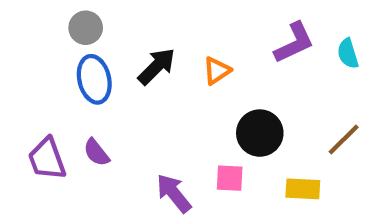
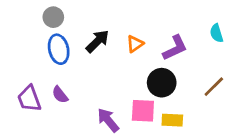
purple L-shape: (294, 43) -> (175, 48), moved
pink square: (230, 178) -> (143, 111), size x1.4
yellow rectangle: (303, 189) -> (172, 120), moved

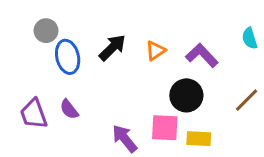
gray circle: (53, 17) -> (46, 31), moved
purple L-shape: (175, 48) -> (202, 55), turned -108

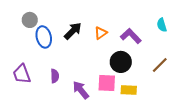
purple semicircle: (69, 109) -> (55, 76), moved, turned -144

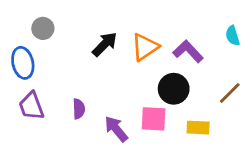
orange triangle: (101, 33) -> (145, 47), size x1.5
blue ellipse: (44, 37) -> (23, 63), moved
yellow rectangle: (129, 90) -> (198, 128), moved

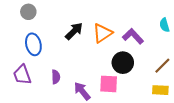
gray circle: (43, 28) -> (28, 12), moved
blue ellipse: (23, 63) -> (33, 44), moved
yellow rectangle: (198, 128) -> (160, 90), moved

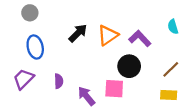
purple trapezoid: (22, 75) -> (23, 79), turned 65

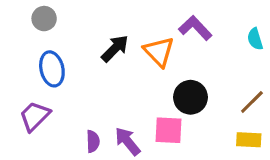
orange triangle: (108, 35) -> (159, 52), turned -40
purple L-shape: (140, 38) -> (195, 28), moved
purple semicircle: (59, 81) -> (93, 141), moved

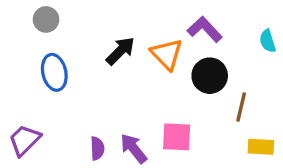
black circle: (190, 97) -> (210, 76), moved
brown line: (252, 102) -> (241, 107), moved, turned -32
purple trapezoid: (35, 116) -> (25, 140), moved

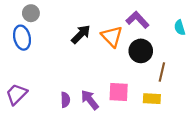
blue ellipse: (54, 72) -> (22, 38), moved
yellow rectangle: (261, 147) -> (152, 99), moved

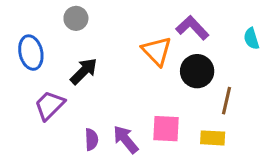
gray circle: (31, 13) -> (76, 18), moved
black arrow: (81, 34) -> (84, 71), moved
purple trapezoid: (16, 94) -> (50, 105), moved

